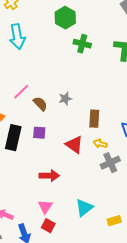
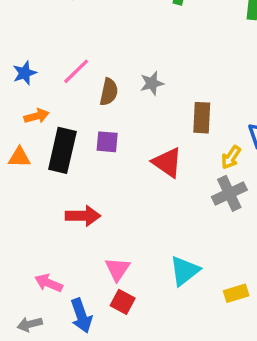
brown semicircle: (40, 104) -> (109, 92), turned 56
yellow arrow: (100, 144) -> (231, 157), moved, turned -72
red arrow: (49, 176) -> (83, 216), moved

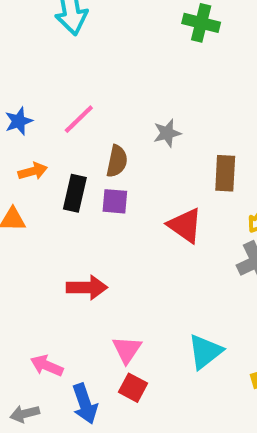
brown semicircle: (109, 92) -> (117, 161), moved
black rectangle: (62, 150) -> (75, 193), moved, size x0.7

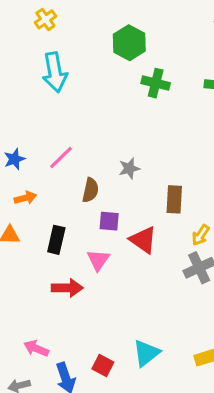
black rectangle: (75, 193) -> (56, 240), moved
purple square: (115, 201) -> (109, 221), moved
pink triangle: (127, 350) -> (98, 260), moved
cyan triangle: (205, 352) -> (146, 353), moved

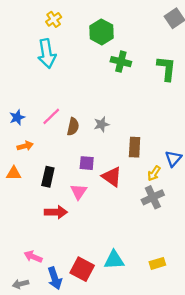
yellow cross: (45, 19) -> (54, 19), moved
brown semicircle: (90, 190) -> (73, 127), moved
cyan triangle: (146, 353) -> (114, 260), turned 35
red square: (103, 365) -> (82, 269), size x1.5

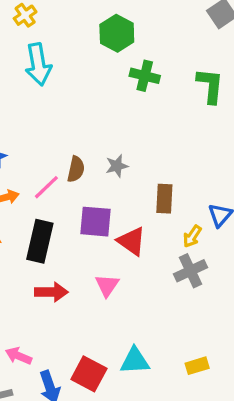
yellow cross: (54, 19) -> (25, 15), moved
pink line: (51, 116) -> (46, 187), moved
purple square: (87, 163) -> (96, 222), size x1.5
black rectangle: (48, 177) -> (40, 241), size x1.4
pink triangle: (79, 192) -> (107, 285), moved

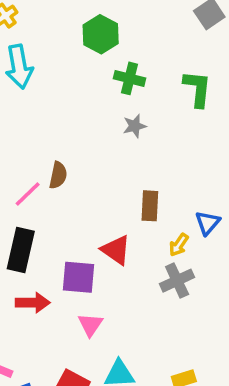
gray star: (117, 166) -> (135, 126), moved
purple square: (96, 222) -> (79, 277), moved
pink triangle: (107, 285) -> (90, 325), moved

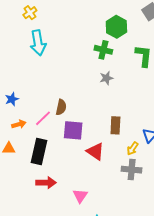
green hexagon: (101, 34) -> (116, 27), moved
purple square: (79, 277) -> (73, 130), moved
gray cross: (177, 281) -> (132, 170), turned 30

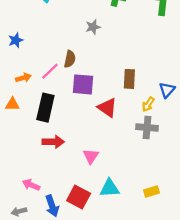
gray star: (106, 78) -> (93, 27), moved
blue star: (12, 99) -> (16, 40), moved

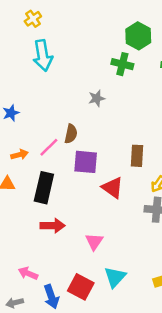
cyan triangle: (110, 188) -> (115, 277), turned -45

